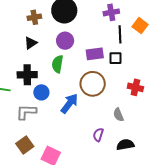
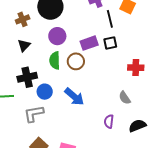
brown circle: (93, 84) -> (76, 61), moved, size x0.7
blue arrow: (69, 103) -> (74, 97), turned 105

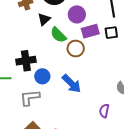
purple circle: (57, 36) -> (77, 14), moved
black triangle: (24, 45) -> (44, 19), moved
green semicircle: (55, 60) -> (58, 35), moved, turned -48

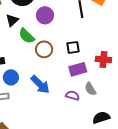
purple rectangle: (90, 31) -> (78, 69), moved
black square: (111, 33) -> (73, 47), moved
purple semicircle: (104, 111) -> (73, 95), moved, turned 96

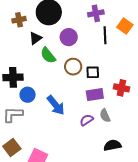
brown circle: (44, 49) -> (73, 67), moved
purple semicircle: (73, 95) -> (87, 120), turned -56

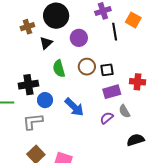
green semicircle: (48, 55) -> (59, 69), moved, turned 30

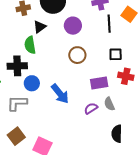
green semicircle: (59, 69) -> (30, 45), moved
black square: (107, 70) -> (116, 54), moved
black semicircle: (135, 140) -> (117, 134), turned -78

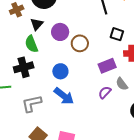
purple circle: (73, 26) -> (60, 32), moved
black square: (116, 54) -> (117, 34), turned 32
blue circle: (32, 83) -> (60, 71), moved
blue arrow: (60, 94) -> (64, 96), moved

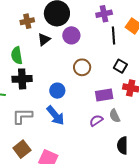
purple circle: (60, 32) -> (71, 35), moved
green semicircle: (31, 44) -> (17, 55), moved

